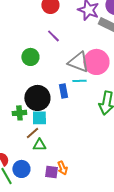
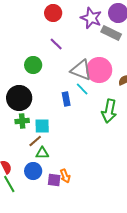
cyan line: (79, 81) -> (82, 89), turned 48
black circle: (37, 98) -> (19, 98), moved
blue circle: (21, 169) -> (33, 171), moved

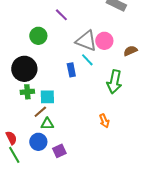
pink circle: (99, 70) -> (104, 41), size x0.7
orange arrow: (65, 176) -> (104, 121), moved
purple square: (54, 180) -> (59, 151), turned -32

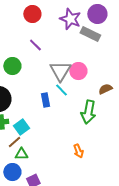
gray triangle: (86, 41) -> (60, 71), turned 40
brown semicircle: (130, 51) -> (105, 89), moved
cyan square: (47, 97) -> (21, 127), turned -35

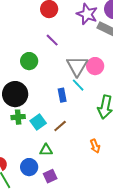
brown line: (14, 142) -> (60, 126), moved
green triangle: (21, 154) -> (46, 150), moved

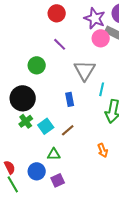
pink circle: (95, 66) -> (101, 38), moved
cyan line: (78, 85) -> (102, 89), moved, turned 56
green cross: (18, 117) -> (26, 121), turned -32

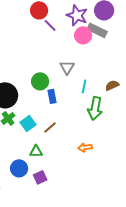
purple line: (60, 44) -> (50, 25), moved
green circle: (37, 65) -> (40, 81), moved
gray triangle: (85, 70) -> (67, 67), size x0.7
orange arrow: (103, 150) -> (85, 147), turned 104

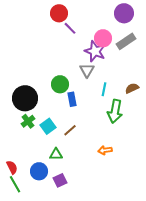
purple star: (77, 15) -> (95, 51), moved
gray rectangle: (97, 30) -> (126, 41), moved, turned -60

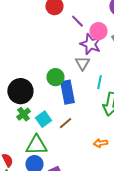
purple line: (70, 28) -> (77, 21), moved
blue rectangle: (72, 99) -> (67, 92), size x1.6
green triangle: (56, 154) -> (36, 145), moved, size x1.6

